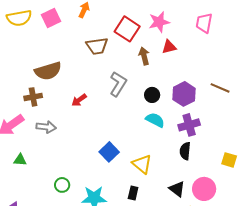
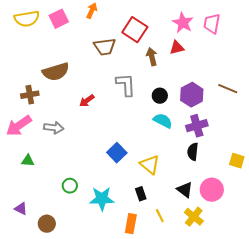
pink star: (159, 22) -> (183, 23), moved, turned -30
gray L-shape: (118, 84) -> (126, 85), turned -35
brown cross: (33, 97) -> (30, 95), moved
black rectangle: (133, 193) -> (141, 194), turned -32

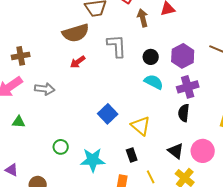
brown semicircle: (56, 72) -> (76, 33), moved

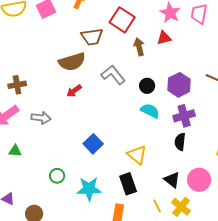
gray L-shape: (117, 46) -> (113, 75), turned -35
blue square: (108, 114) -> (93, 144), moved
black rectangle: (132, 155) -> (128, 184), size x1.5
yellow line: (151, 177) -> (157, 206), moved

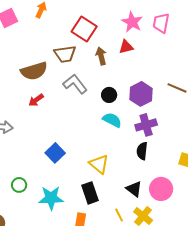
brown trapezoid: (92, 37) -> (65, 54), moved

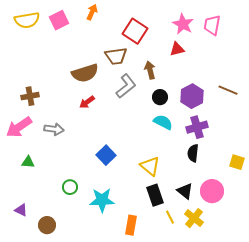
brown arrow: (101, 56) -> (150, 70), moved
gray L-shape: (75, 84) -> (126, 86), turned 90
black rectangle: (90, 193) -> (155, 195), moved

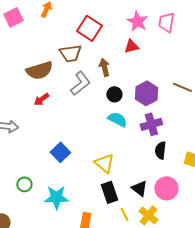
black semicircle: (193, 153) -> (160, 150), moved

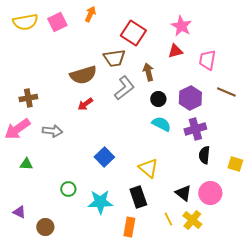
pink trapezoid: (166, 22) -> (207, 60), moved
black rectangle: (109, 192) -> (138, 197), moved

